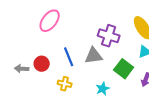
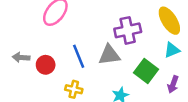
purple cross: (109, 36) -> (128, 30), turned -30
gray arrow: (22, 69) -> (21, 57), moved

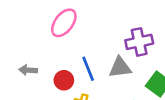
red circle: (46, 65) -> (64, 80), moved

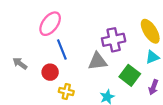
blue line: (88, 69) -> (62, 50), moved
gray arrow: (28, 70) -> (20, 64), turned 32

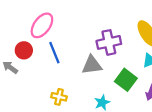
red circle: (50, 72) -> (24, 50), moved

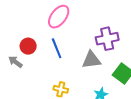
pink ellipse: (42, 25) -> (59, 17), moved

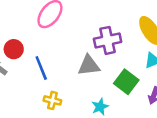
blue line: (57, 48) -> (41, 68), moved

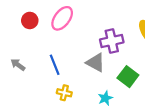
red circle: (14, 49) -> (30, 20), moved
gray triangle: (89, 65) -> (96, 63), turned 36

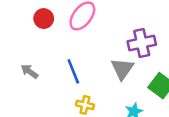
gray triangle: (96, 63) -> (122, 69), turned 36

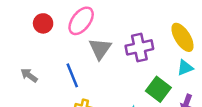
gray triangle: (122, 69) -> (100, 49), moved

